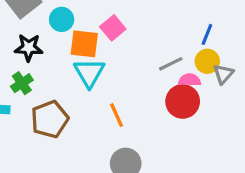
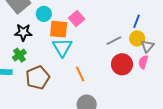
pink semicircle: (190, 80) -> (143, 62), moved, turned -72

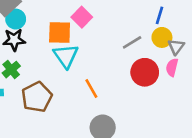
cyan circle: (44, 14) -> (16, 19), moved

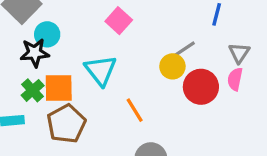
cyan circle: (16, 19) -> (47, 34), moved
orange square: (60, 32) -> (59, 88), moved
yellow circle: (162, 37) -> (172, 66), moved

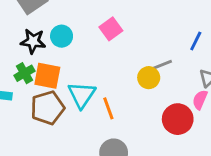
cyan circle: (47, 34) -> (62, 36), moved
cyan triangle: (101, 70) -> (82, 95), moved
red circle: (201, 87) -> (178, 119), moved

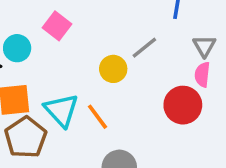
pink square: (111, 29) -> (57, 26), moved
yellow circle: (149, 78) -> (113, 69), moved

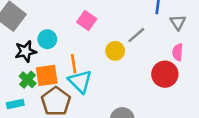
pink square: (57, 26) -> (87, 21), moved
gray triangle: (204, 46) -> (178, 22), moved
orange line: (98, 117) -> (74, 64), moved, turned 30

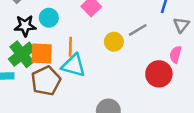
green cross: (28, 80) -> (22, 54), size x1.5
cyan triangle: (80, 81) -> (74, 65), turned -40

